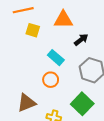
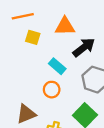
black arrow: (81, 40) -> (84, 47), size x1.5

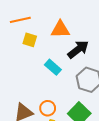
orange circle: (52, 90) -> (48, 108), moved

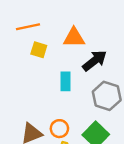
cyan rectangle: (53, 67) -> (65, 81), turned 49

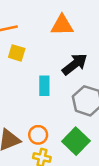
orange triangle: (74, 38) -> (62, 25), moved

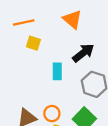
orange triangle: (62, 25) -> (72, 19), turned 42

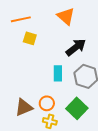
cyan rectangle: (57, 71) -> (58, 73), moved

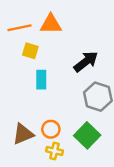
orange triangle: (66, 16) -> (51, 24), moved, turned -42
cyan rectangle: (58, 73) -> (41, 80), moved

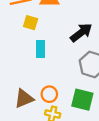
green square: (87, 135) -> (82, 100), turned -30

